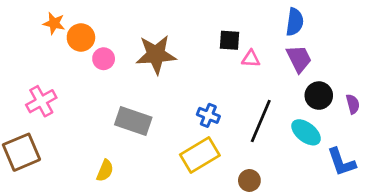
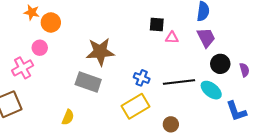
brown star: (156, 54) -> (100, 52), moved
pink circle: (104, 59) -> (40, 48), moved
black line: (261, 121) -> (179, 82), turned 60

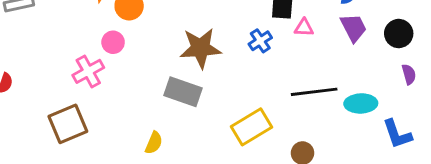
black circle: (220, 64) -> (399, 34), moved
blue cross: (142, 78) -> (260, 41), moved, turned 35
cyan ellipse: (211, 90) -> (361, 103), turned -40

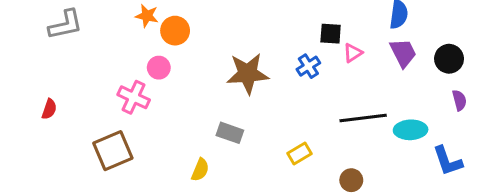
pink triangle: (304, 28) -> (353, 53), turned -36
pink cross: (88, 71) -> (134, 97), turned -36
gray rectangle: (183, 92) -> (230, 133), moved, size x0.7
yellow rectangle: (251, 127) -> (299, 154), size x0.6

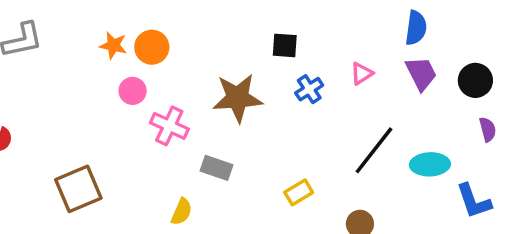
orange star: (147, 16) -> (113, 45), moved
black square: (331, 34) -> (285, 45), moved
pink cross: (134, 97) -> (169, 126), moved
black line: (363, 118) -> (374, 150), turned -45

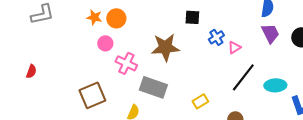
pink triangle: (362, 73) -> (234, 47), moved
blue cross: (309, 89) -> (216, 37), moved
gray rectangle: (217, 168) -> (153, 87), size x1.5
brown square: (78, 189) -> (92, 95), moved

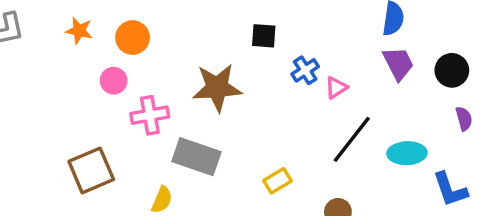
orange star: (94, 17) -> (79, 31), moved
pink cross: (126, 63) -> (150, 115), turned -35

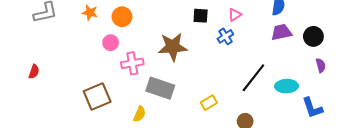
purple trapezoid: (398, 63) -> (281, 32), turned -75
pink triangle: (336, 88) -> (235, 15), moved

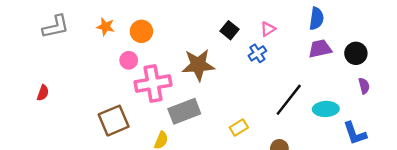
black square: (201, 16) -> (230, 30), turned 35
pink cross: (132, 63) -> (153, 83), size x1.4
gray rectangle: (160, 88) -> (184, 111), turned -40

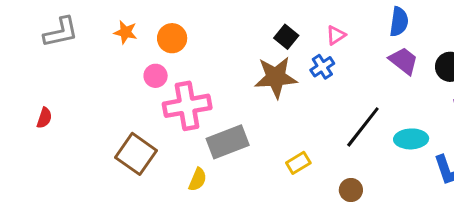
purple trapezoid: (320, 49) -> (404, 61), turned 50
brown star: (198, 65) -> (276, 77), moved
brown square: (114, 121) -> (136, 154), turned -32

